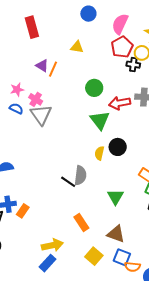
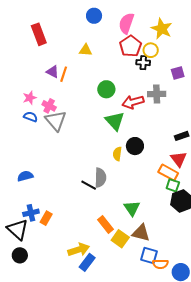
green triangle: (115, 197) -> (132, 208), moved
yellow square: (94, 256) -> (120, 239), moved
blue rectangle: (48, 263) -> (87, 262), moved

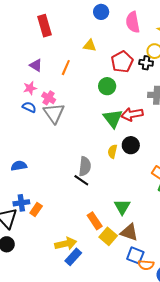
pink semicircle: (126, 23) -> (133, 22), turned -35
red pentagon: (130, 46) -> (122, 62), moved
purple triangle: (53, 72) -> (36, 65), moved
red arrow: (133, 102) -> (132, 114), moved
gray semicircle: (100, 178) -> (85, 166), moved

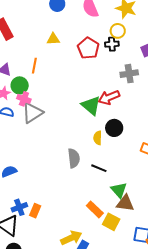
green circle: (107, 86) -> (20, 85), moved
gray triangle: (54, 113) -> (32, 113), turned 45
black line: (81, 180) -> (99, 168), moved
brown triangle: (129, 232) -> (125, 203), moved

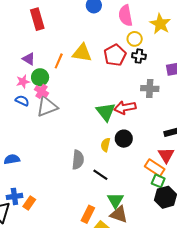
yellow circle: (118, 31) -> (135, 39), moved
yellow triangle: (53, 39) -> (82, 53), moved, size x1.5
orange rectangle: (95, 209) -> (88, 214), turned 60

